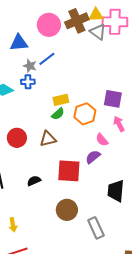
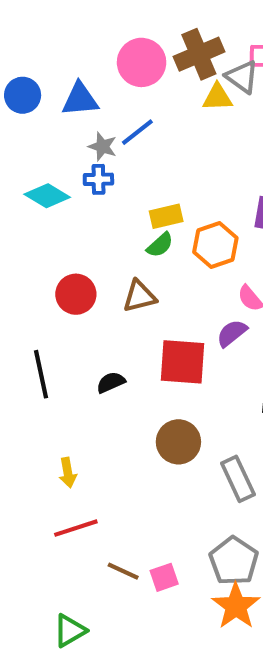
yellow triangle: (96, 15) -> (217, 97), moved

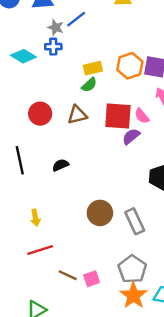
orange hexagon: (215, 245) -> (130, 66), moved
red square: (183, 362) -> (118, 116), moved
brown circle: (178, 442) -> (100, 213), moved

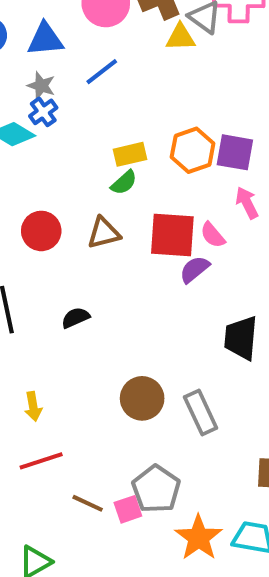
gray star: (56, 27) -> (41, 86), moved
blue cross: (53, 47) -> (43, 112), moved, turned -35
gray pentagon: (132, 269) -> (156, 489), moved

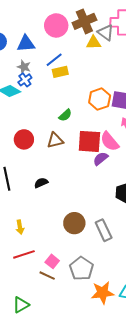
yellow rectangle: (130, 154) -> (60, 72), moved
pink semicircle: (213, 235) -> (110, 141), size x1.5
pink square: (128, 509) -> (52, 261), moved, turned -32
orange star: (199, 538) -> (103, 293), turned 30

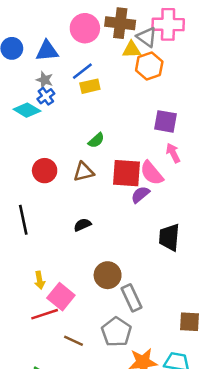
brown cross: (84, 21) -> (120, 23), turned 30
orange hexagon: (100, 99) -> (149, 66), moved
black semicircle: (41, 183) -> (82, 225), moved
gray rectangle: (104, 230) -> (132, 298), moved
pink square: (52, 261) -> (61, 297), moved, size x1.5

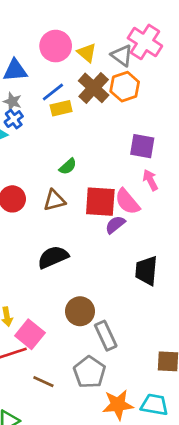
brown cross: (120, 23) -> (94, 88), moved, turned 36
pink cross: (168, 24) -> (145, 42), turned 32
yellow triangle: (132, 50) -> (87, 53), moved, turned 42
black semicircle: (82, 225) -> (53, 257), size x1.6

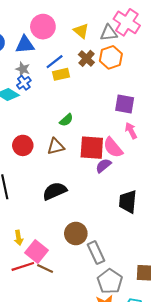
pink circle: (56, 46) -> (43, 27), moved
gray triangle: (122, 55) -> (109, 33), turned -42
brown cross: (94, 88) -> (86, 58), size x0.7
gray pentagon: (89, 372) -> (110, 281), moved
brown line: (43, 382) -> (45, 269), moved

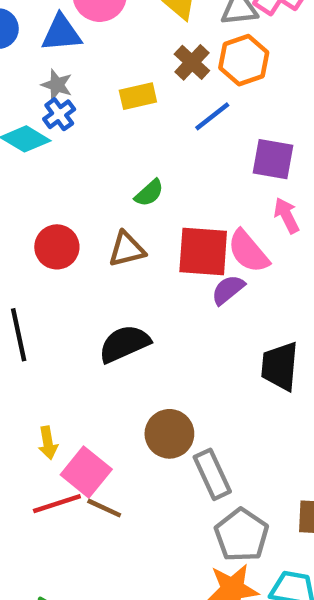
blue line: (55, 62) -> (212, 116), moved

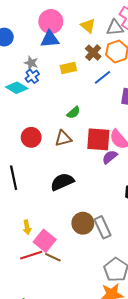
blue triangle: (61, 33) -> (50, 39), moved
gray rectangle: (212, 474) -> (103, 227), moved

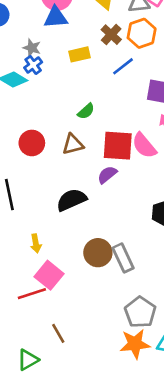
purple semicircle: (110, 157) -> (107, 175), moved
yellow arrow: (27, 227) -> (36, 243), moved
brown line: (53, 257) -> (58, 333), moved, turned 35

